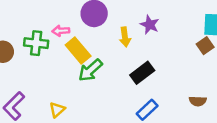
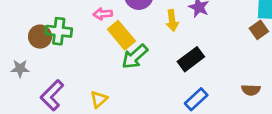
green cross: (36, 43) -> (59, 31), moved

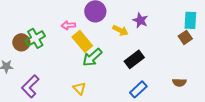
yellow arrow: (172, 21) -> (120, 30), turned -56
green cross: (59, 31) -> (35, 38), turned -36
yellow triangle: (99, 99) -> (79, 88), moved, turned -32

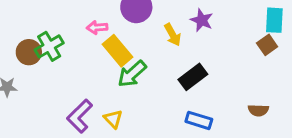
yellow arrow: (120, 30) -> (173, 35), turned 35
purple L-shape: (30, 86) -> (80, 116), moved
blue rectangle: (138, 89) -> (199, 120), turned 60

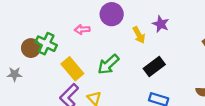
green cross: (49, 46) -> (46, 44), turned -35
yellow rectangle: (117, 51) -> (72, 69), moved

